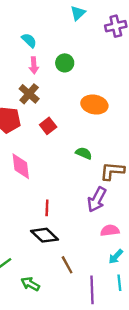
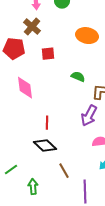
red square: (48, 126) -> (48, 54), turned 32
green arrow: (30, 284) -> (33, 187), turned 56

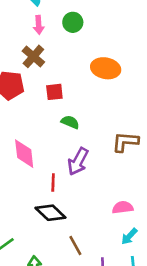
green semicircle: (78, 77) -> (70, 122), moved
pink diamond: (25, 88) -> (24, 154), moved
purple arrow: (89, 116) -> (78, 161), moved

